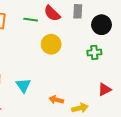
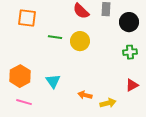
green line: (31, 20) -> (55, 37), moved
green cross: (94, 52) -> (130, 52), moved

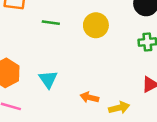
yellow circle: (80, 41) -> (96, 25), moved

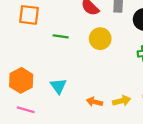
yellow arrow: (119, 108) -> (122, 101), moved

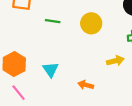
yellow arrow: (122, 101) -> (115, 61), moved
pink line: (26, 110) -> (19, 93), turned 35

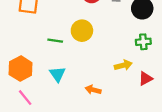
green line: (53, 21) -> (55, 41), moved
yellow circle: (91, 23) -> (82, 31), moved

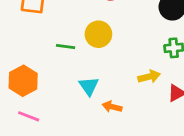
cyan triangle: (57, 74) -> (89, 86), moved
pink line: (25, 98) -> (29, 116), turned -30

